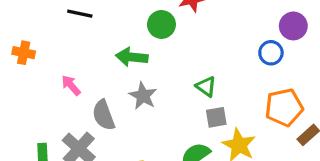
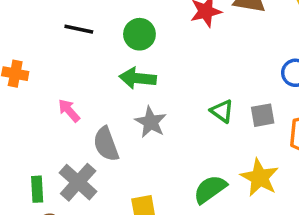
green circle: (161, 24) -> (139, 34), moved
gray square: (216, 117) -> (263, 115), moved

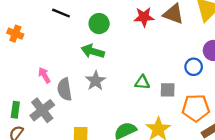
pink arrow: (69, 111) -> (44, 75), moved
green triangle: (222, 111) -> (142, 82), turned -42

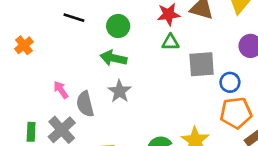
orange cross: (15, 34) -> (24, 45), turned 35
blue circle: (194, 67) -> (230, 82), moved
green triangle: (142, 82) -> (170, 42), moved
gray square: (168, 90) -> (202, 64), moved, size x1.5

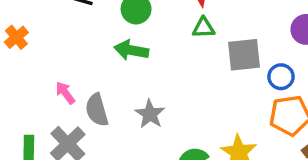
gray star: (120, 91) -> (150, 114), moved

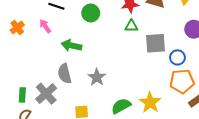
green arrow: (131, 50) -> (71, 45), moved
pink arrow: (65, 93) -> (45, 26), moved

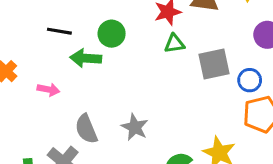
pink arrow: (45, 26) -> (48, 90), moved, turned 144
green arrow: (71, 45) -> (86, 58), moved

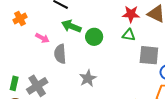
green circle: (112, 34) -> (94, 37), moved
gray semicircle: (86, 129) -> (60, 54), moved

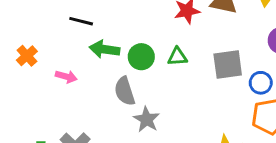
green triangle: (129, 35) -> (177, 57), moved
gray semicircle: (60, 54) -> (125, 91), moved

